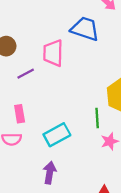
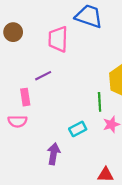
purple line: (26, 74) -> (43, 76), moved
cyan rectangle: (57, 135) -> (78, 129), moved, size x0.7

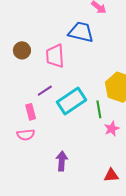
brown circle: (13, 32) -> (22, 50), moved
cyan rectangle: (78, 129) -> (71, 101), moved, size x1.8

